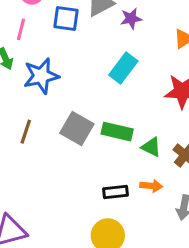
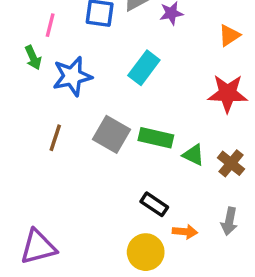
cyan rectangle: (123, 68) -> (144, 68), moved
orange arrow: (151, 186) -> (185, 232), moved
black rectangle: (116, 192) -> (154, 204), turned 40

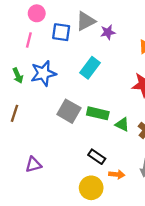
green arrow: (33, 58) -> (18, 76), moved
brown line: (55, 138) -> (14, 113), moved
purple triangle: (38, 247) -> (33, 164), moved, size x0.7

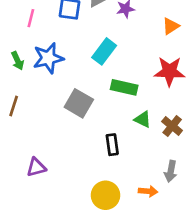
green rectangle: (98, 113) -> (124, 87), moved
black rectangle: (97, 157) -> (112, 145), moved, turned 48
orange arrow: (117, 174) -> (148, 191), moved

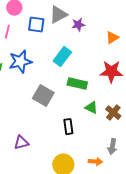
purple triangle: (36, 167) -> (21, 143), moved

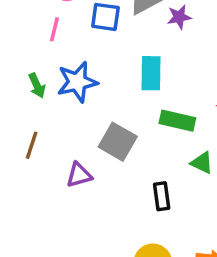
cyan rectangle: (62, 57) -> (151, 73), turned -36
purple triangle: (21, 143) -> (79, 175), moved

